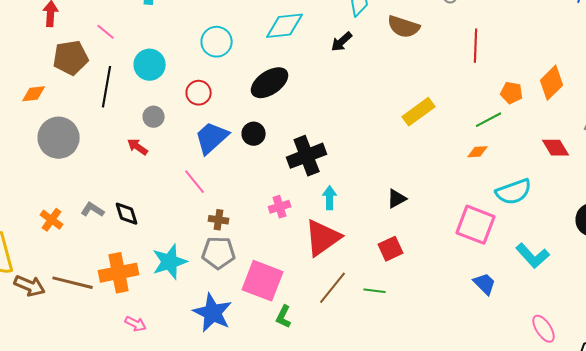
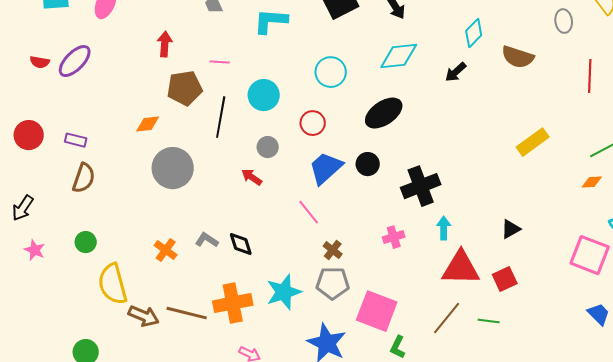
pink line: (106, 32) -> (220, 62), turned -36
brown cross: (219, 220) -> (333, 250), turned 30
red triangle: (323, 238) -> (461, 268), moved, turned 36

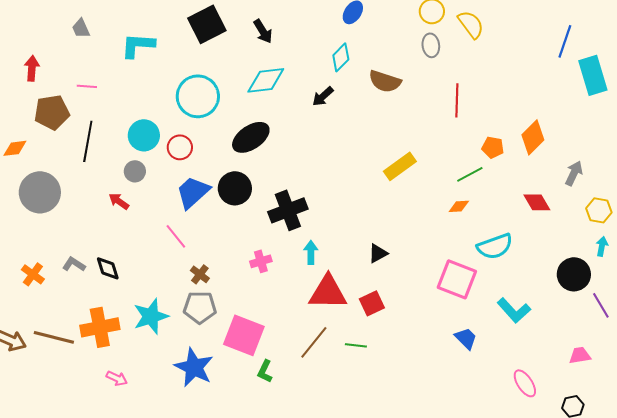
cyan circle: (331, 72) -> (198, 96), size x1.4
cyan circle: (264, 95) -> (144, 135), moved
black circle: (368, 164) -> (235, 188), size x1.4

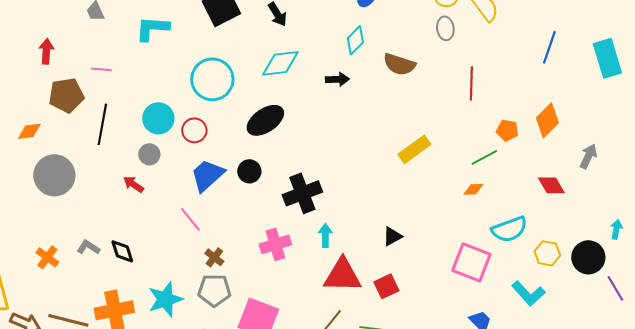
blue line: (565, 41) -> (549, 47), moved
black arrow: (323, 96) -> (337, 79), turned -140
black circle: (235, 188) -> (249, 171), size x0.7
yellow hexagon: (599, 210) -> (547, 253), moved
pink cross: (261, 261) -> (275, 244), size x1.4

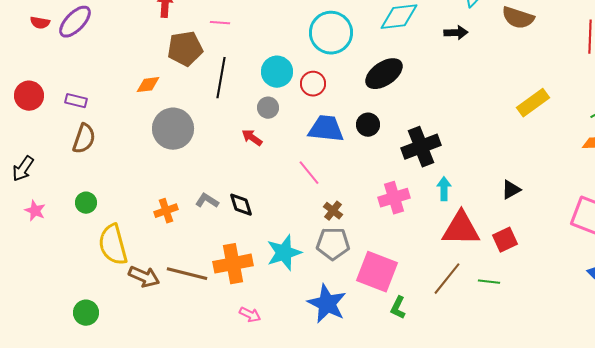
blue trapezoid: (207, 175) -> (326, 129), turned 48
orange cross: (47, 257) -> (166, 211), turned 35

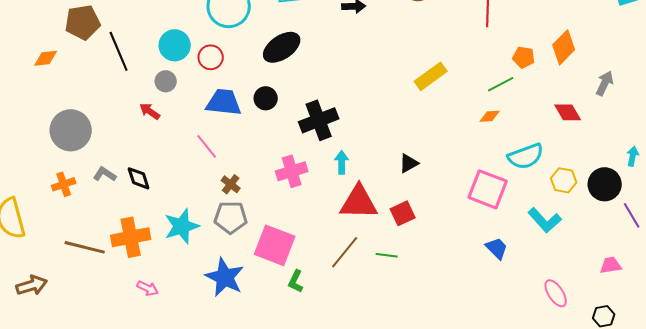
black line: (221, 78) -> (119, 51), turned -33
gray circle: (173, 129) -> (71, 130), moved
brown arrow: (144, 277) -> (32, 285), moved, turned -40

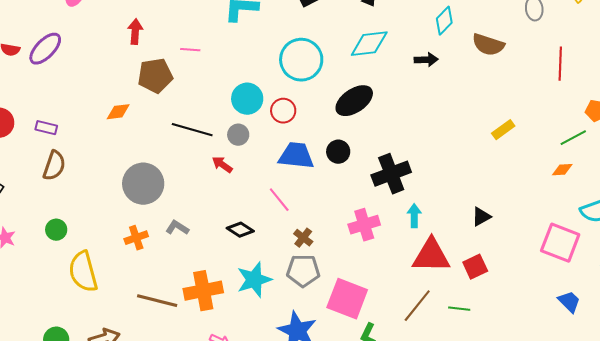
black line: (119, 51) -> (192, 130), moved, turned -51
yellow rectangle: (431, 76) -> (503, 130), size x0.7
black diamond: (139, 178) -> (240, 230), moved, turned -40

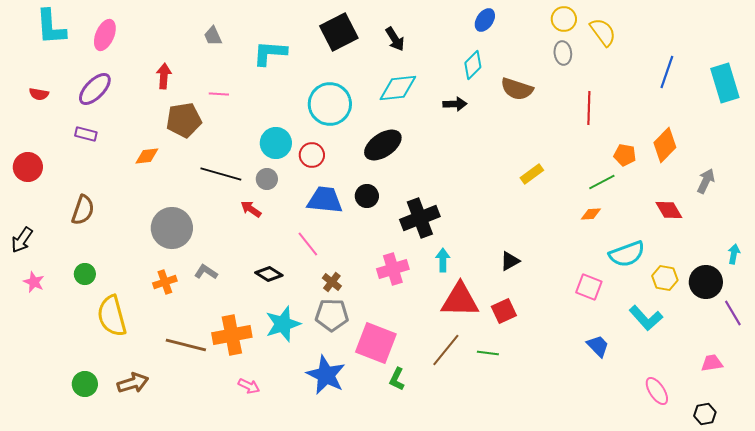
purple ellipse: (45, 49) -> (95, 89), moved
purple rectangle: (46, 128) -> (86, 134), moved
pink square: (560, 243) -> (589, 287), size x0.7

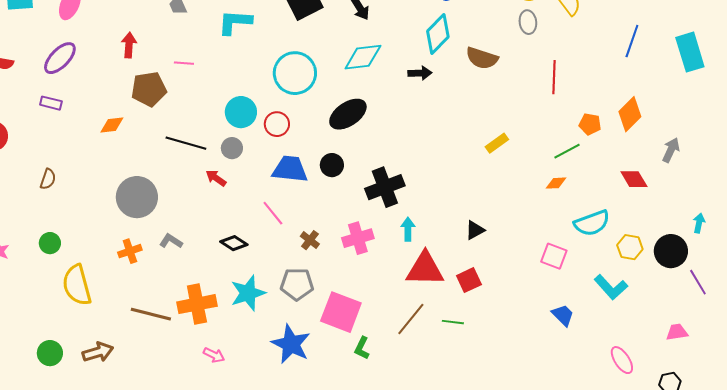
cyan diamond: (473, 65) -> (438, 34), size x1.4
brown semicircle: (83, 210) -> (48, 179), size x0.7
brown cross: (332, 282) -> (310, 240), moved

